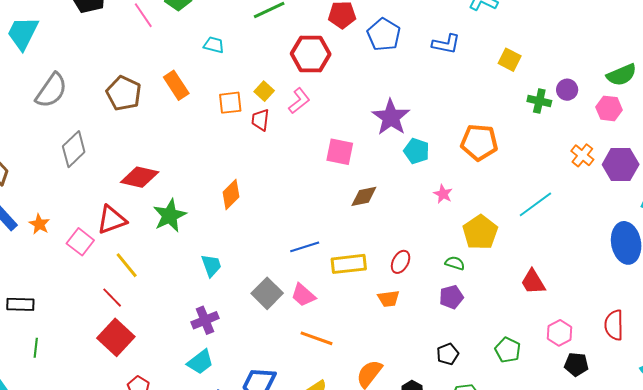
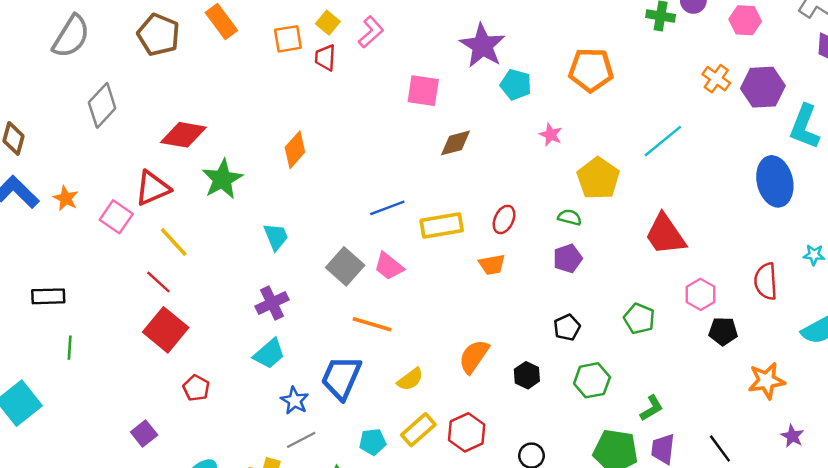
red trapezoid: (533, 282) -> (665, 235), size x1.4
orange line: (317, 338) -> (372, 324), moved

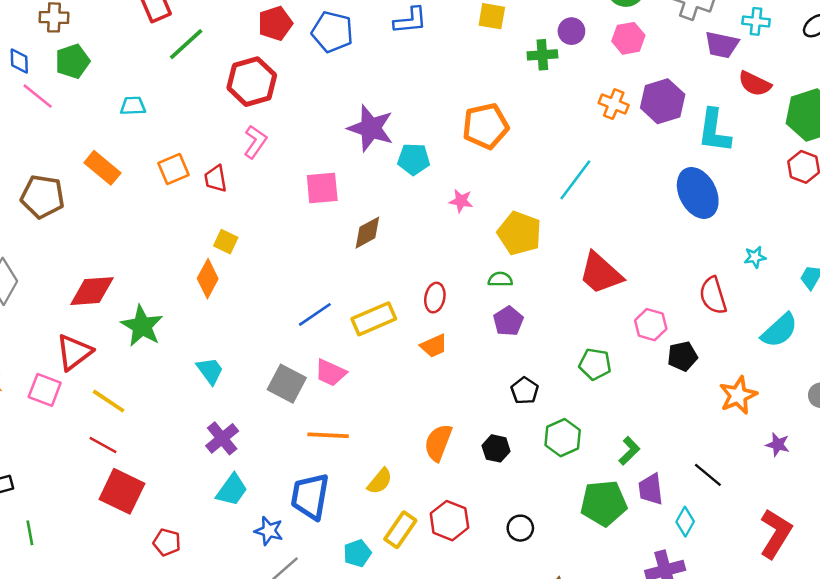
yellow square: (328, 23) -> (226, 242), moved

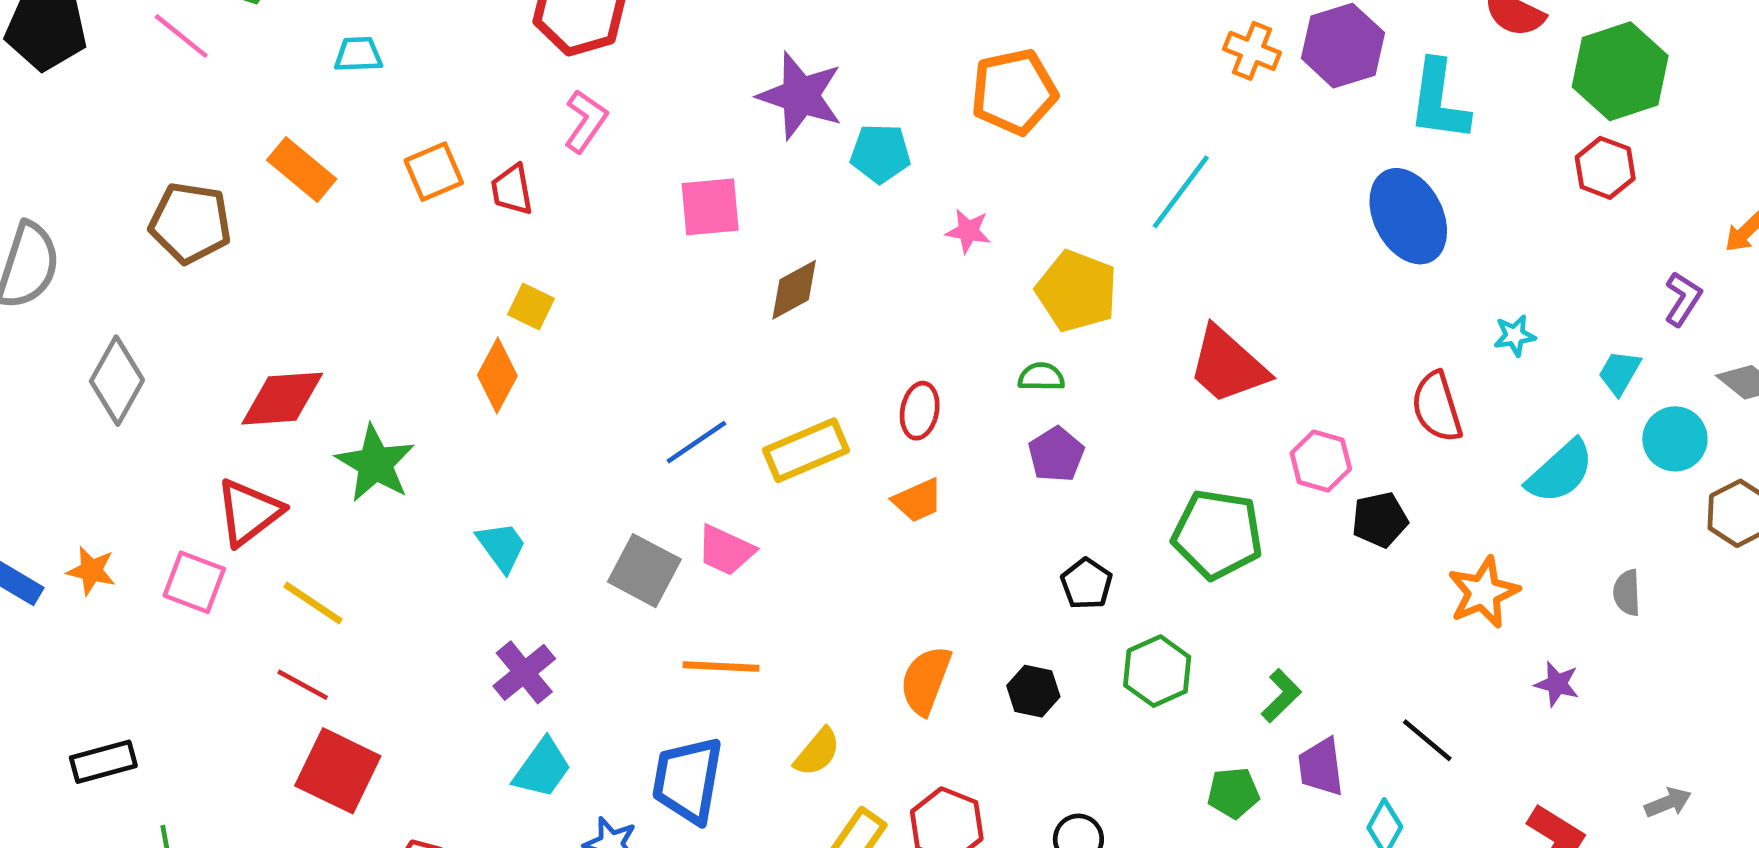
green pentagon: (595, 364) -> (1217, 534), size x1.5
green pentagon: (604, 503) -> (1233, 793), size x0.6

